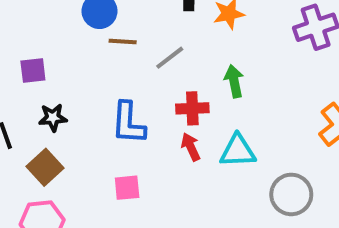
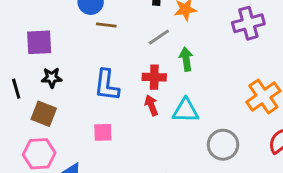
gray line: (170, 58) -> (159, 37), moved
purple square: (33, 71) -> (39, 42), size x1.4
brown square: (45, 167) -> (44, 114), turned -30

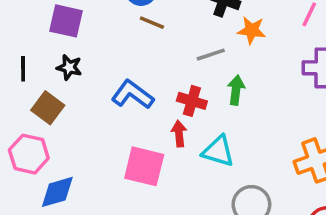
blue L-shape: (107, 85) -> (132, 95), turned 104
pink square: (103, 132) -> (144, 166), moved, size x1.6

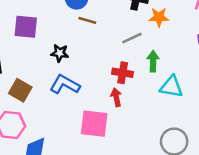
black star: (69, 67) -> (60, 53), moved
blue L-shape: (132, 95) -> (65, 84), moved
cyan triangle: (218, 151) -> (171, 87), moved

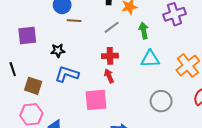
green arrow: (153, 61) -> (144, 31), moved

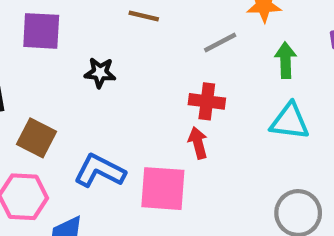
blue L-shape: (67, 74) -> (100, 171), moved

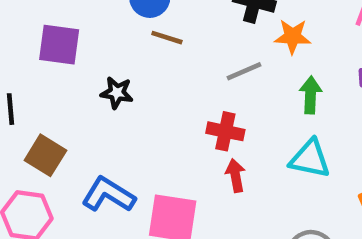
red arrow: (198, 143) -> (235, 175), moved

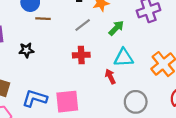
green arrow: (311, 95) -> (116, 28), turned 56
red arrow: (235, 175) -> (110, 76), moved

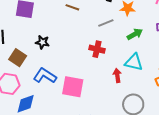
black star: (26, 50) -> (42, 42), moved

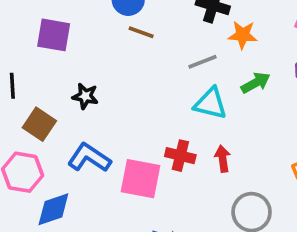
red cross: (97, 49) -> (180, 156), moved
cyan triangle: (134, 62) -> (211, 103), moved

